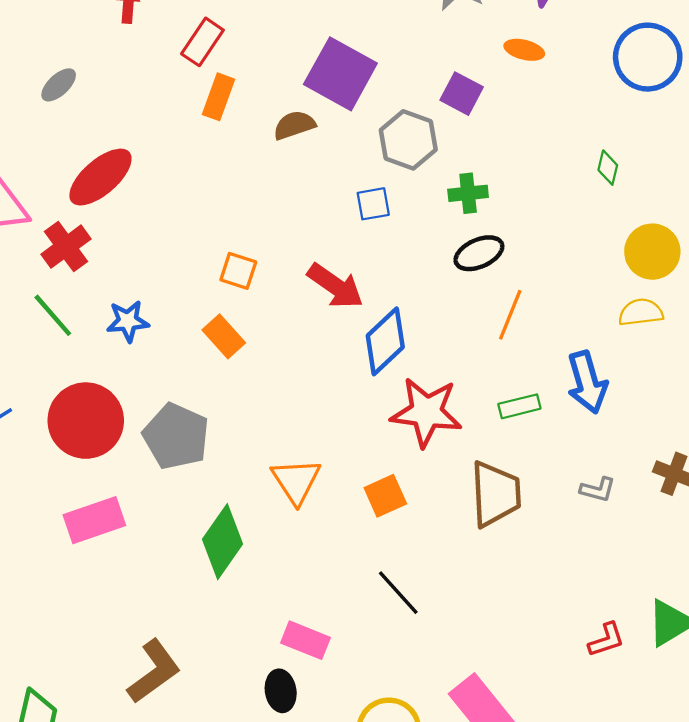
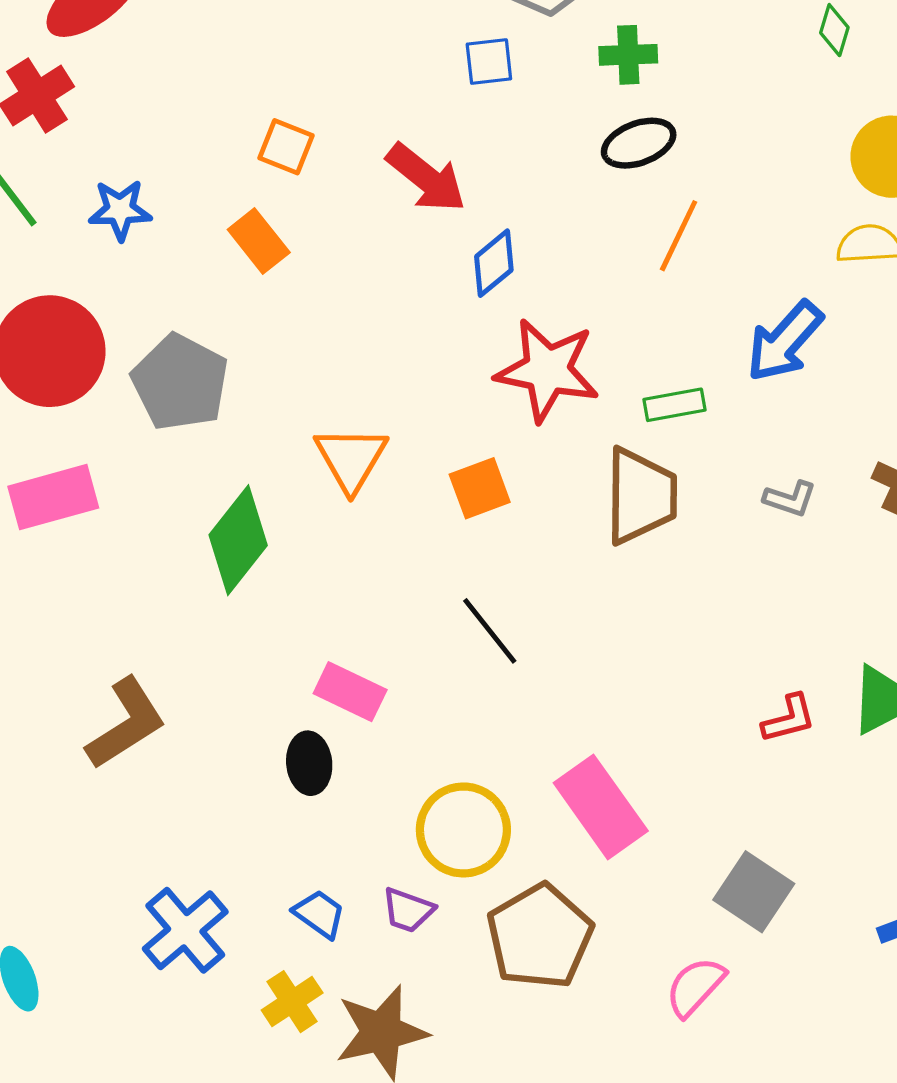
blue diamond: (385, 341) -> (494, 263), size x0.7
blue arrow: (587, 382) -> (785, 341), turned 54
green rectangle: (519, 406) -> (675, 405), moved

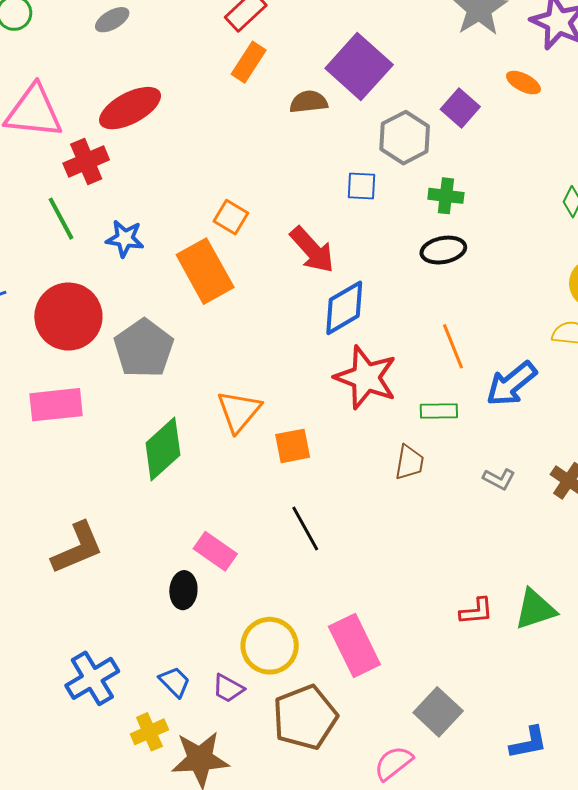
orange line: (679, 236) -> (453, 346), moved, turned -57
orange rectangle: (259, 241) -> (205, 271), size x1.6
blue diamond: (494, 263) -> (344, 308), size x1.4
orange square: (480, 488) -> (293, 446), moved
brown trapezoid: (641, 496) -> (409, 462), size x0.6

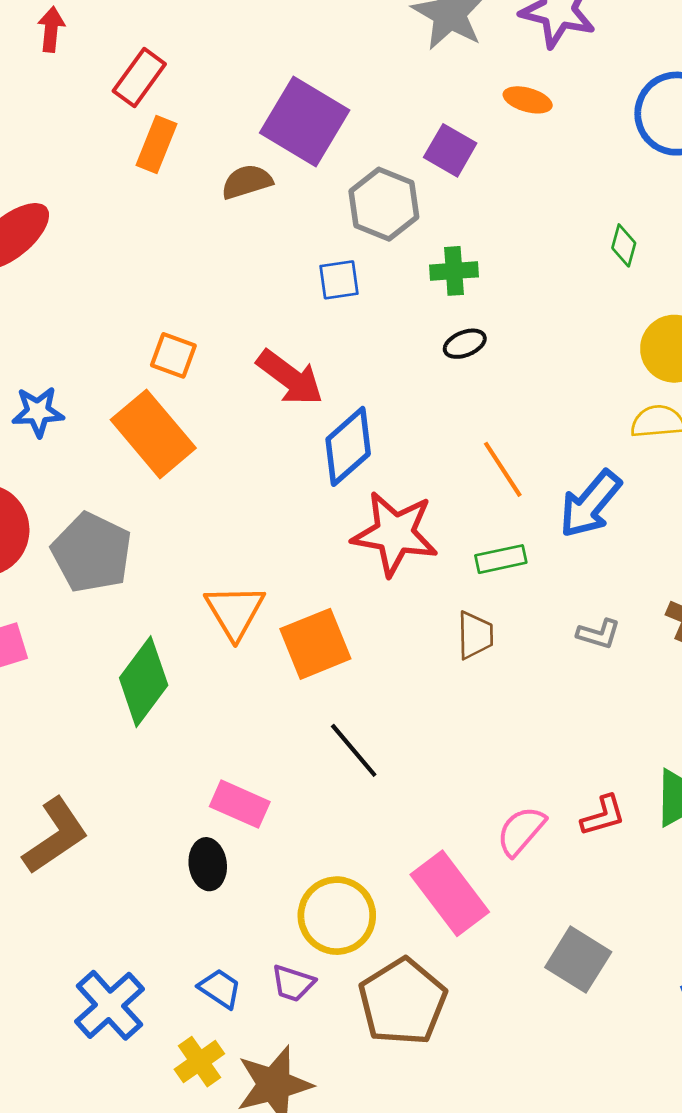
black ellipse: (443, 250) -> (465, 344), size x0.7
orange square: (293, 446) -> (315, 644), size x1.4
pink semicircle: (393, 763) -> (521, 831), moved

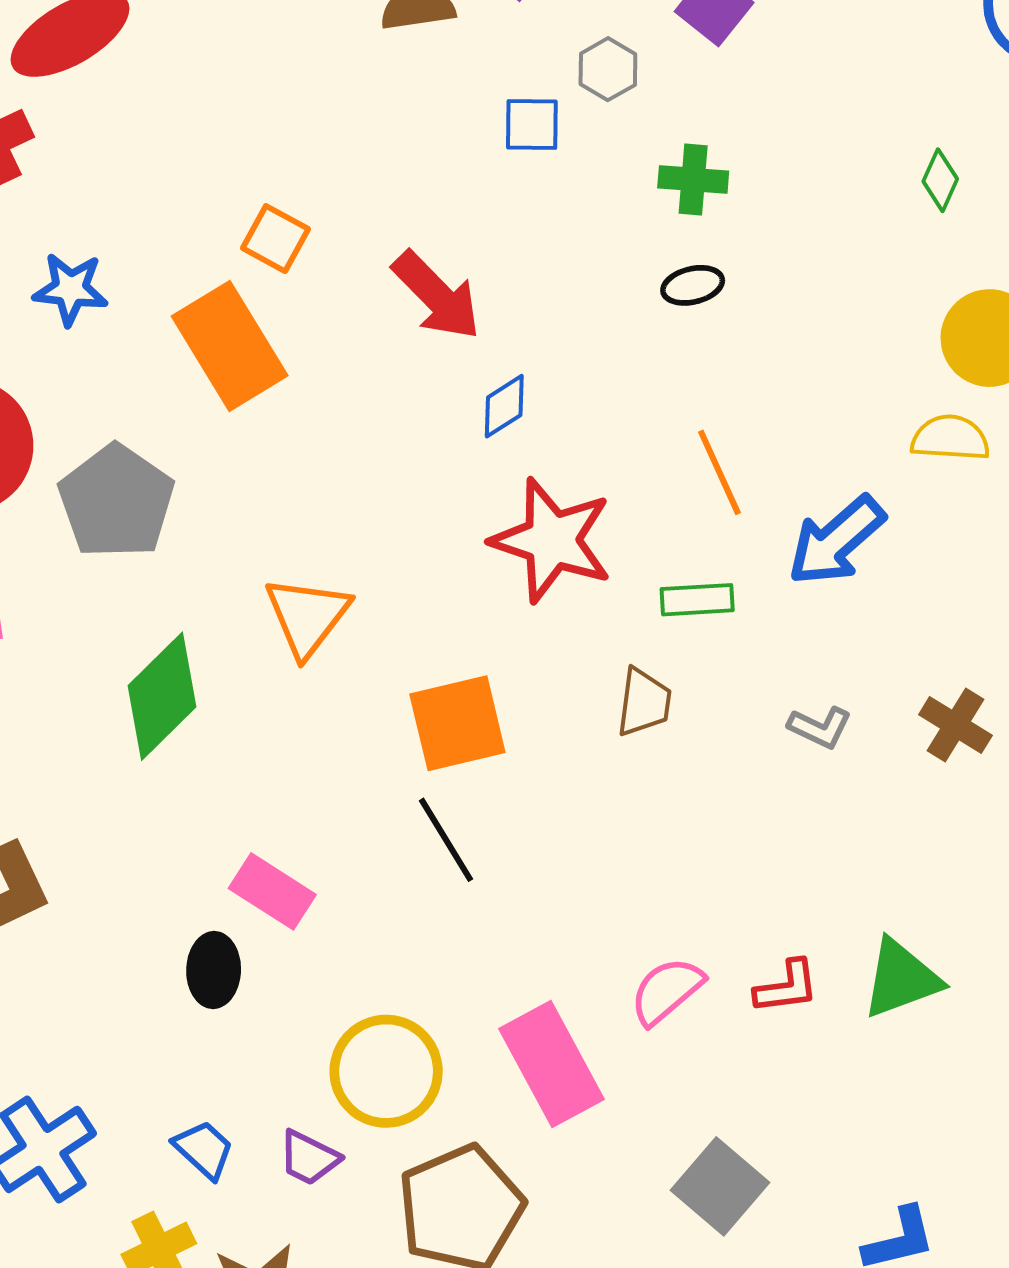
gray hexagon: (384, 204) -> (608, 69), size x0.6
blue square: (339, 280) -> (532, 124), moved
blue diamond: (348, 446) -> (504, 406), size x0.6
orange square: (315, 644) -> (457, 723), moved

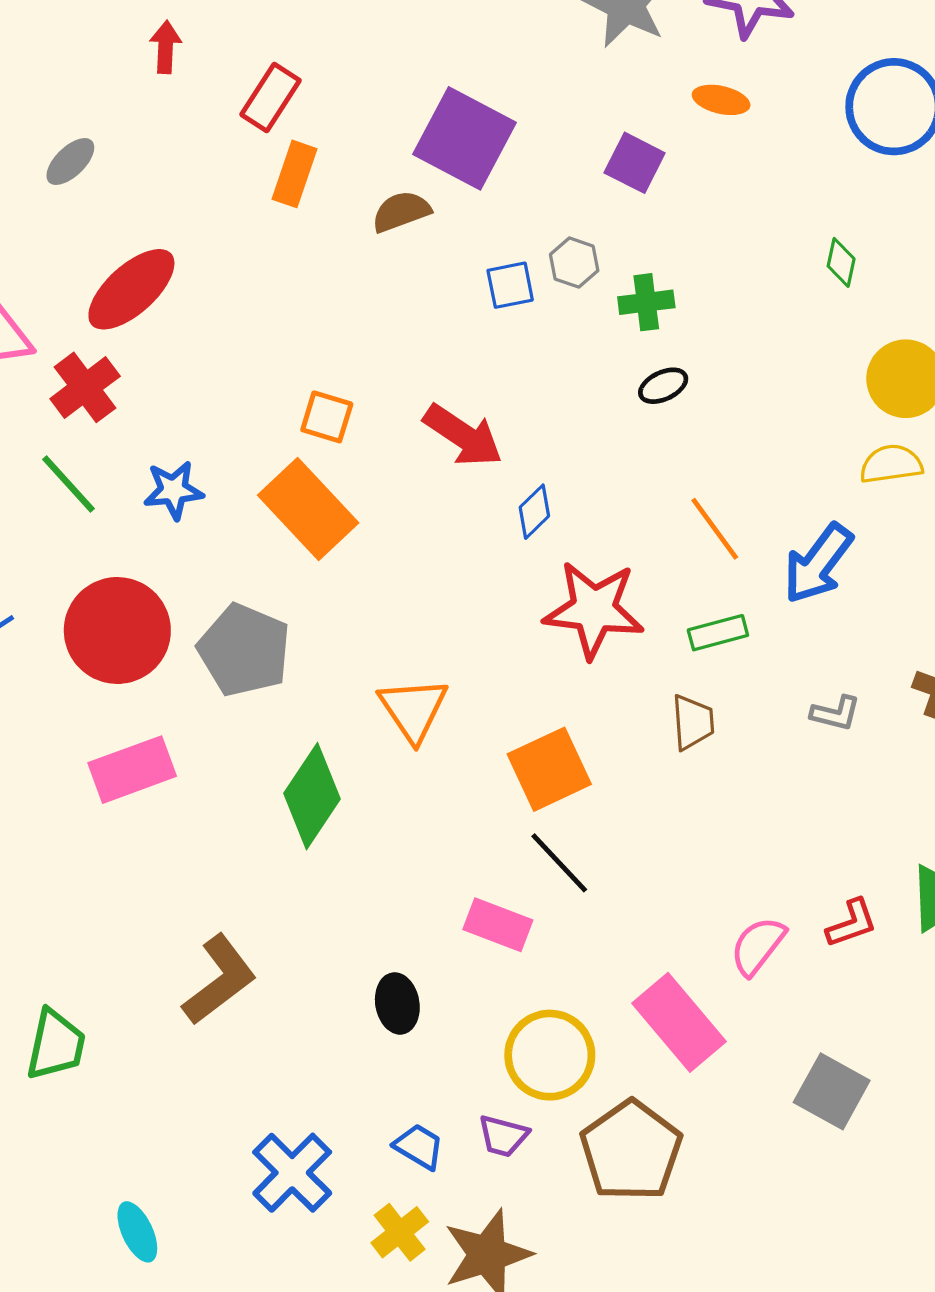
gray hexagon: (608, 69) -> (574, 263), moved
pink rectangle: (272, 891) -> (498, 925), moved

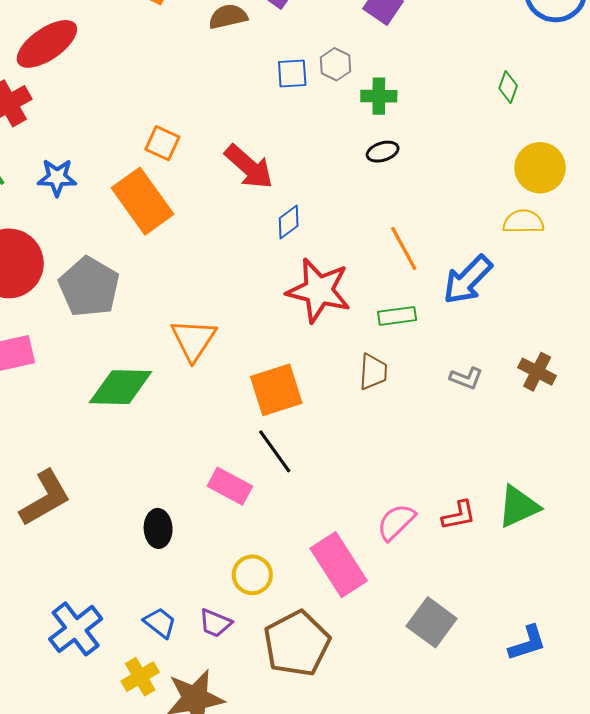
green diamond: (312, 796) -> (121, 387), turned 50
yellow circle: (550, 1055) -> (252, 575), size x0.7

